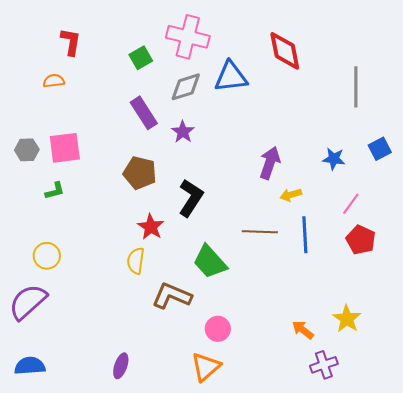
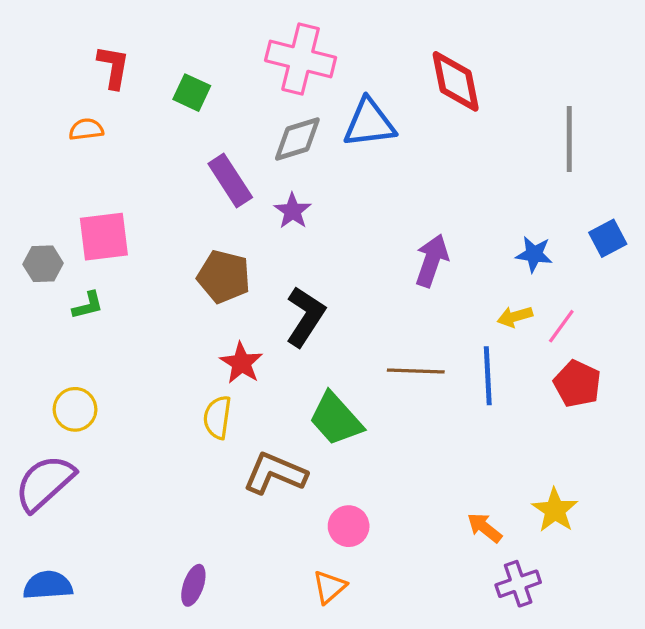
green square: (141, 58) -> (192, 93), moved, turned -35
gray hexagon: (27, 150) -> (43, 264), moved
yellow arrow: (291, 195) -> (515, 317), moved
orange triangle: (206, 367) -> (329, 587), size x0.7

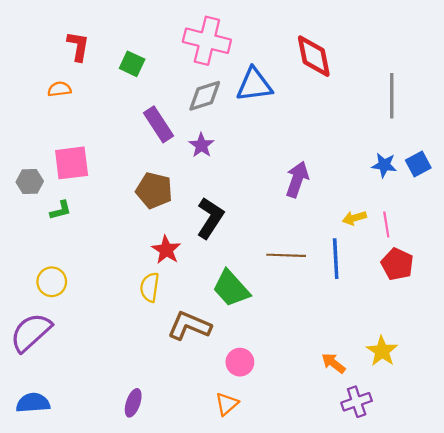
blue star: (534, 254) -> (384, 165), moved
pink line: (561, 326) -> (386, 225), turned -45

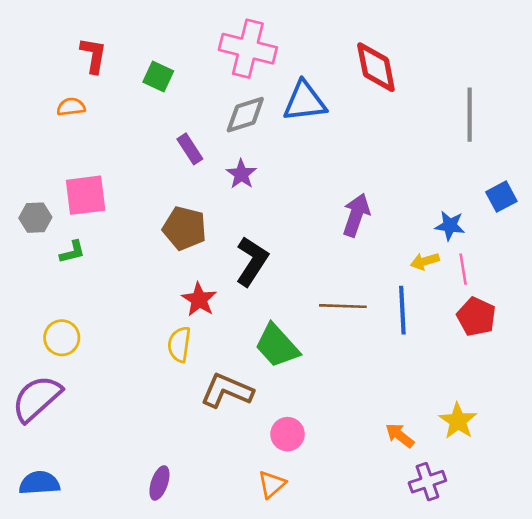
purple rectangle: (158, 124) -> (190, 149), size x0.7
blue star: (384, 165) -> (450, 226), moved

